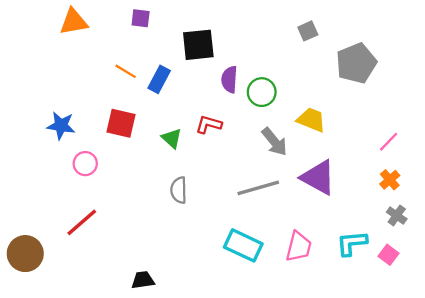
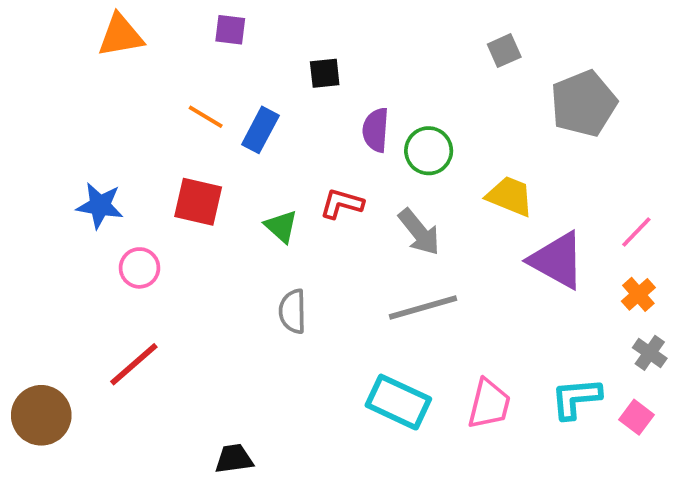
black square: (198, 45) -> (325, 73), size x0.6
gray arrow: (274, 142) -> (419, 232), moved
purple triangle: (318, 177) -> (557, 260), moved

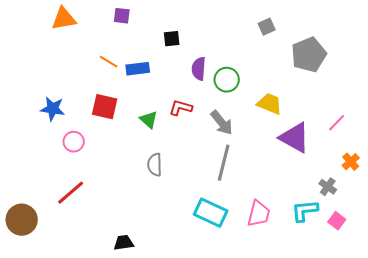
blue rectangle: (260, 130) -> (138, 69), turned 55
orange cross: (638, 294) -> (351, 162), moved
gray line: (423, 308) -> (224, 163), turned -60
gray cross: (650, 353) -> (328, 187), moved

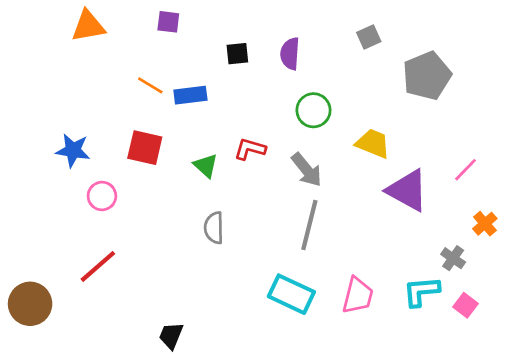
purple semicircle: (199, 69) -> (290, 54), moved
black trapezoid: (124, 243) -> (171, 336), turned -60

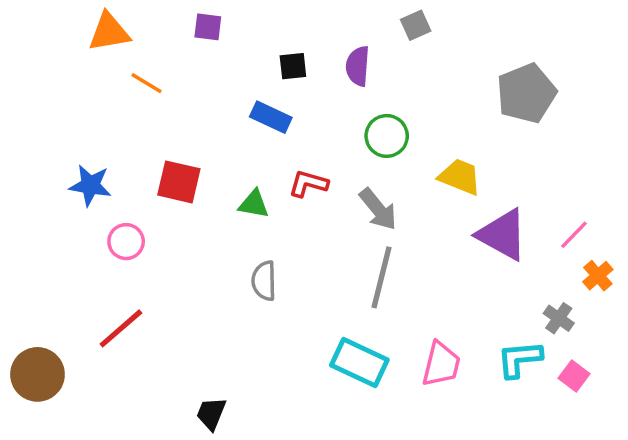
gray square: (369, 37) -> (416, 25), moved
orange line: (150, 85) -> (146, 83), moved
blue rectangle: (190, 95) -> (271, 117), moved, turned 32
green triangle: (206, 166) -> (254, 204), turned -32
pink line: (466, 170) -> (574, 235), moved

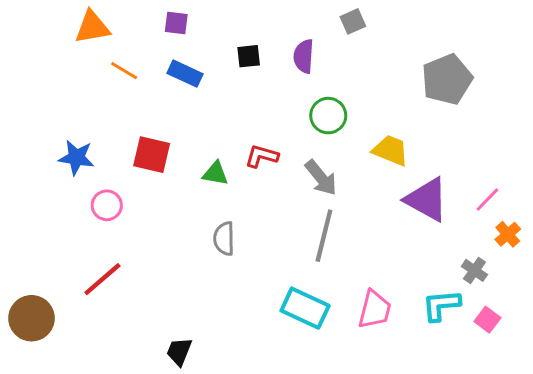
blue rectangle: (271, 117) -> (185, 74), moved

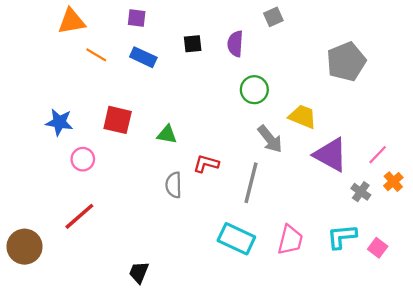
red L-shape: (262, 156) -> (206, 164), moved
gray arrow: (321, 178) -> (270, 139), moved
gray cross: (474, 270) -> (361, 192), moved

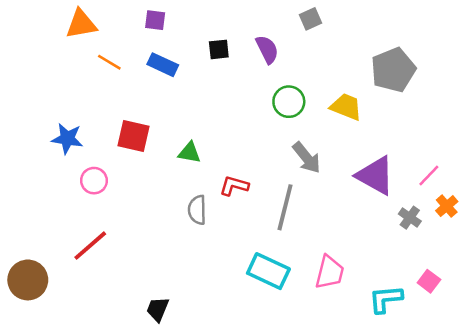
purple semicircle: (235, 44) -> (267, 49), turned 150
yellow trapezoid: (303, 117) -> (346, 107), moved
cyan L-shape: (342, 237) -> (386, 299), moved

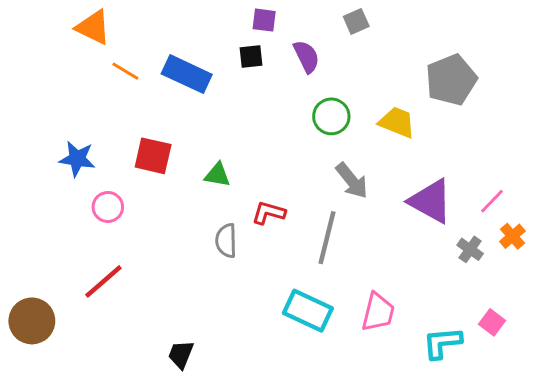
purple square: (155, 20) -> (264, 20), moved
orange triangle: (81, 24) -> (93, 27), turned 36
blue rectangle: (163, 65) -> (187, 74), size x1.4

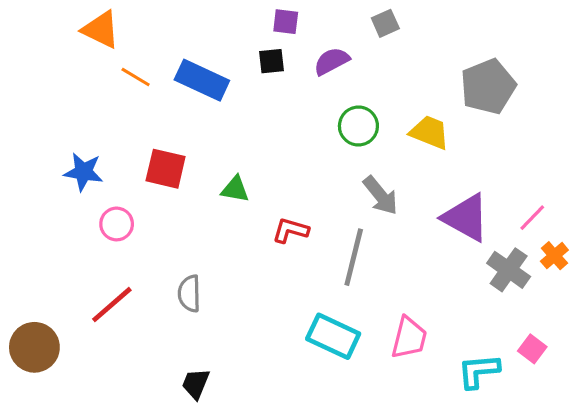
purple semicircle: (306, 57) -> (332, 61), turned -92
gray semicircle: (226, 241) -> (189, 294), moved
gray cross: (470, 249) -> (509, 270), size x1.5

